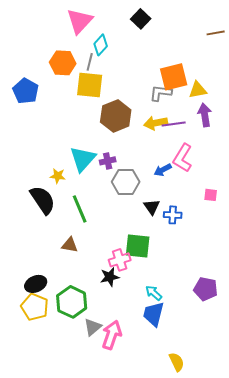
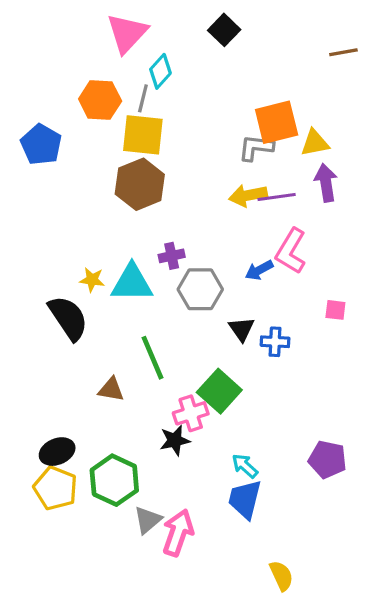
brown hexagon: (116, 116) -> (140, 184), moved
cyan triangle: (83, 159) -> (132, 283), moved, turned 48
green line: (80, 209) -> (153, 358), moved
green square: (138, 246) -> (219, 391), turned 36

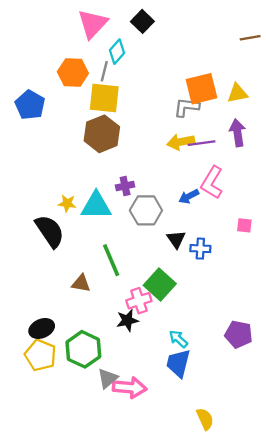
black square: (224, 30) -> (142, 21), moved
yellow triangle: (315, 143) -> (237, 93), moved
pink arrow: (178, 533) -> (130, 388), turned 76

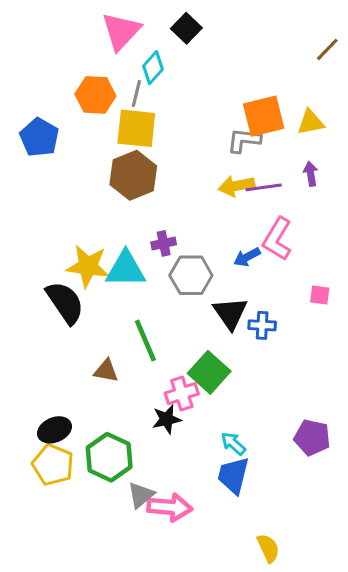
brown line: (250, 38) -> (327, 49), turned -36
purple arrow: (237, 133) -> (311, 174), size x0.7
yellow star: (67, 203) -> (88, 266), size x1.8
black triangle: (176, 239) -> (230, 313), size x1.4

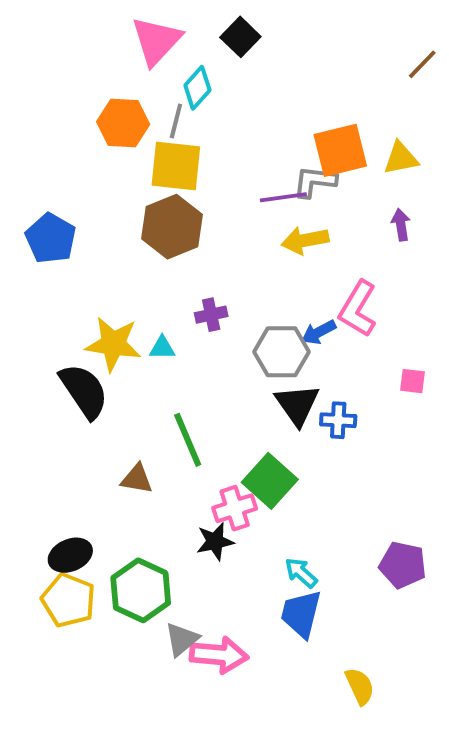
blue pentagon: (39, 137) -> (51, 238), moved
purple line: (264, 187) -> (283, 197), moved
cyan triangle: (126, 269) -> (162, 348), size x0.5
gray hexagon: (191, 275) -> (282, 352), moved
yellow semicircle: (268, 548) -> (360, 686), moved

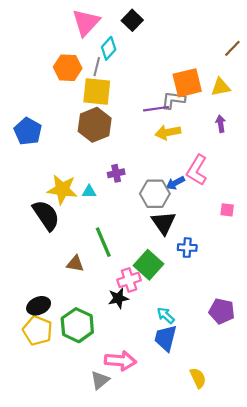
brown line: (422, 64) -> (232, 48), moved
blue cross: (338, 420) -> (187, 248), moved
gray triangle: (182, 639) -> (100, 380), moved

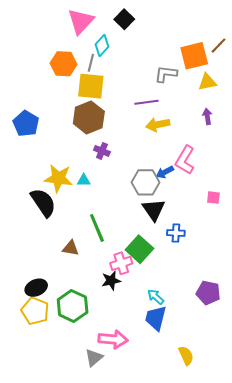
orange square: (187, 83) -> (194, 56), moved
gray L-shape: (173, 100) -> (166, 74), moved
purple cross: (116, 173) -> (102, 151), moved, turned 35

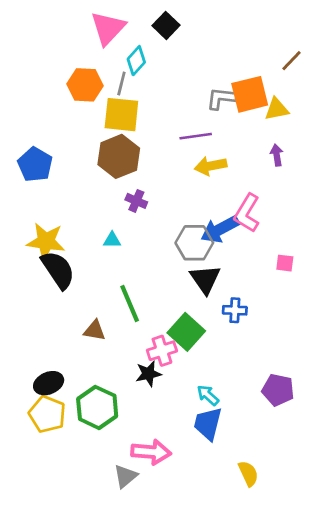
orange square: (194, 56) -> (250, 94), moved
blue arrow: (165, 172) -> (220, 229), size x1.6
yellow star: (58, 178) -> (46, 241), moved

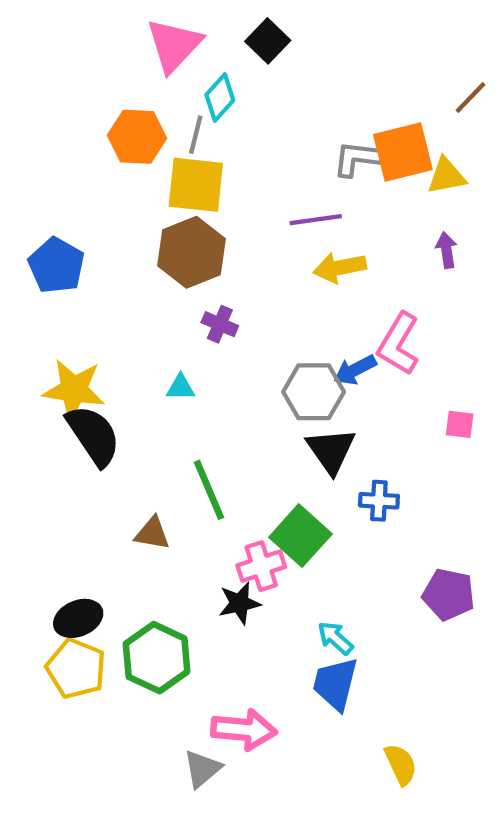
blue arrow: (220, 229) -> (355, 370), size x0.7
purple pentagon: (278, 390) -> (449, 594), moved

